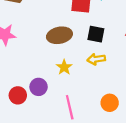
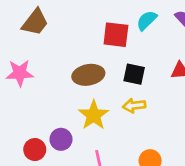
yellow star: (64, 67) -> (94, 115), size x1.5

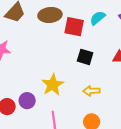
brown ellipse: (88, 75) -> (50, 15), moved
yellow arrow: (134, 106) -> (91, 91), moved

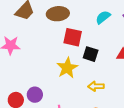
red square: (74, 27) -> (73, 37), moved
yellow star: (53, 85) -> (67, 68), moved

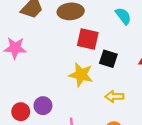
cyan semicircle: (103, 17) -> (123, 16), turned 91
yellow star: (67, 68) -> (81, 75), turned -30

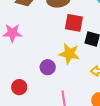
purple circle: (43, 106) -> (48, 67), moved

